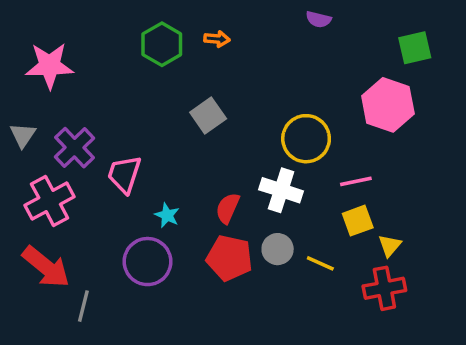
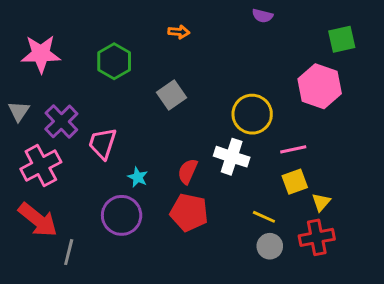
green hexagon: (162, 44) -> (114, 61), moved
gray circle: (278, 249) -> (270, 246), moved

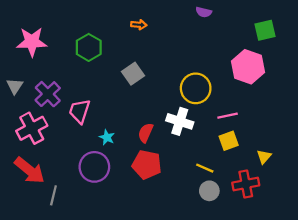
yellow triangle: (321, 202) -> (264, 157), moved

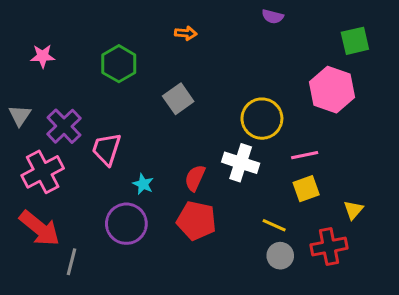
pink star: (32, 42) -> (43, 56), size x0.6

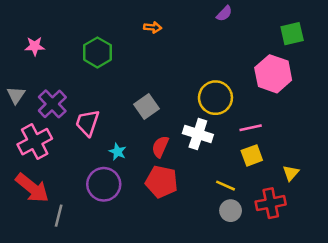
purple semicircle: (273, 16) -> (224, 14), turned -60
gray square: (178, 99) -> (146, 106), moved

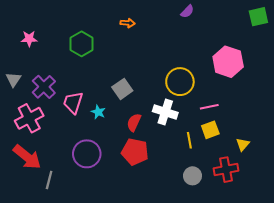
green square: (292, 34) -> (258, 17), moved
cyan star: (118, 152) -> (98, 112), moved
yellow line: (226, 186) -> (189, 140), moved, turned 56

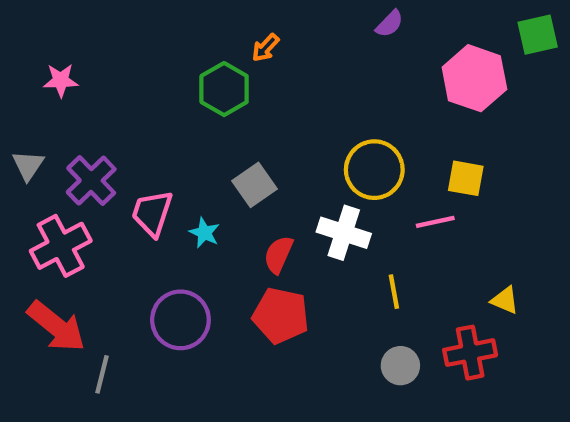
orange arrow: (128, 23) -> (265, 48), turned 128
green hexagon: (82, 44) -> (224, 89), moved
pink hexagon: (228, 62) -> (474, 78), moved
yellow square: (210, 130) -> (466, 178), moved, turned 30
yellow triangle: (243, 144) -> (505, 300), turned -48

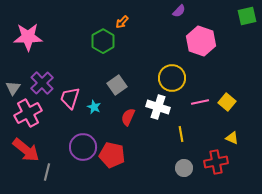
pink hexagon: (474, 78) -> (201, 41), moved
pink star: (61, 80) -> (28, 37), size x1.8
gray triangle: (28, 165) -> (13, 88), moved
yellow square: (466, 178) -> (227, 102), moved, turned 30
red pentagon: (281, 316) -> (112, 155), moved

